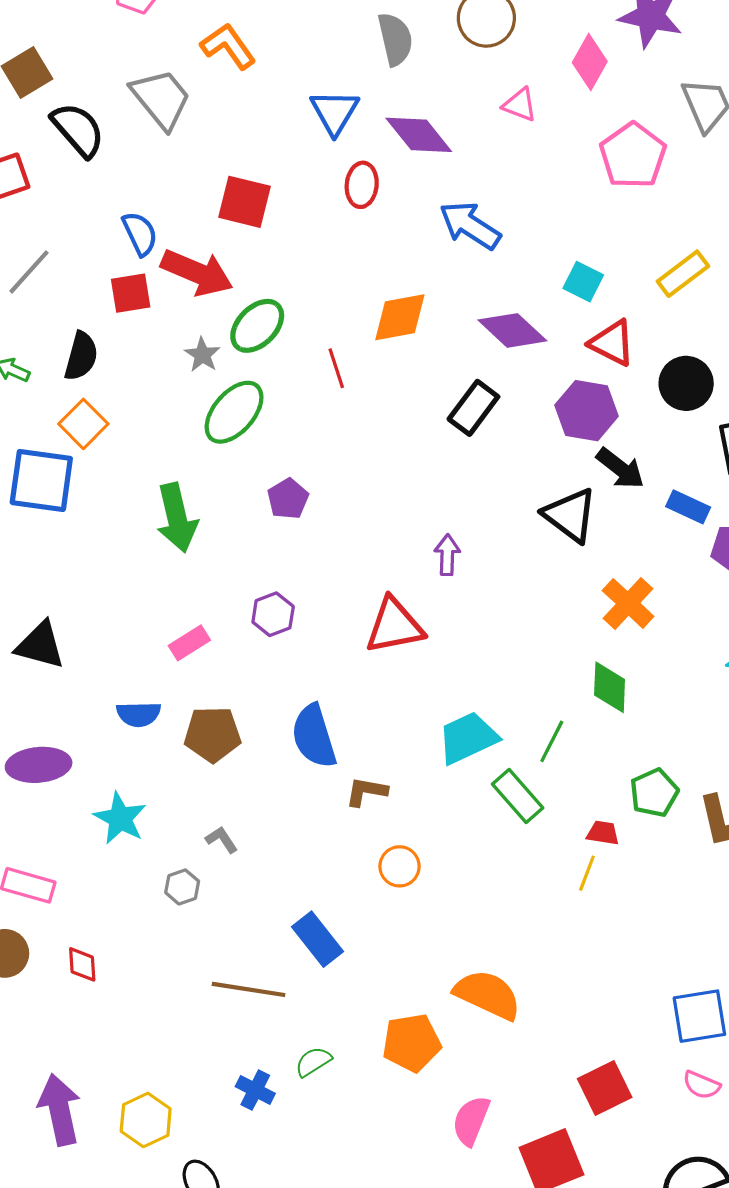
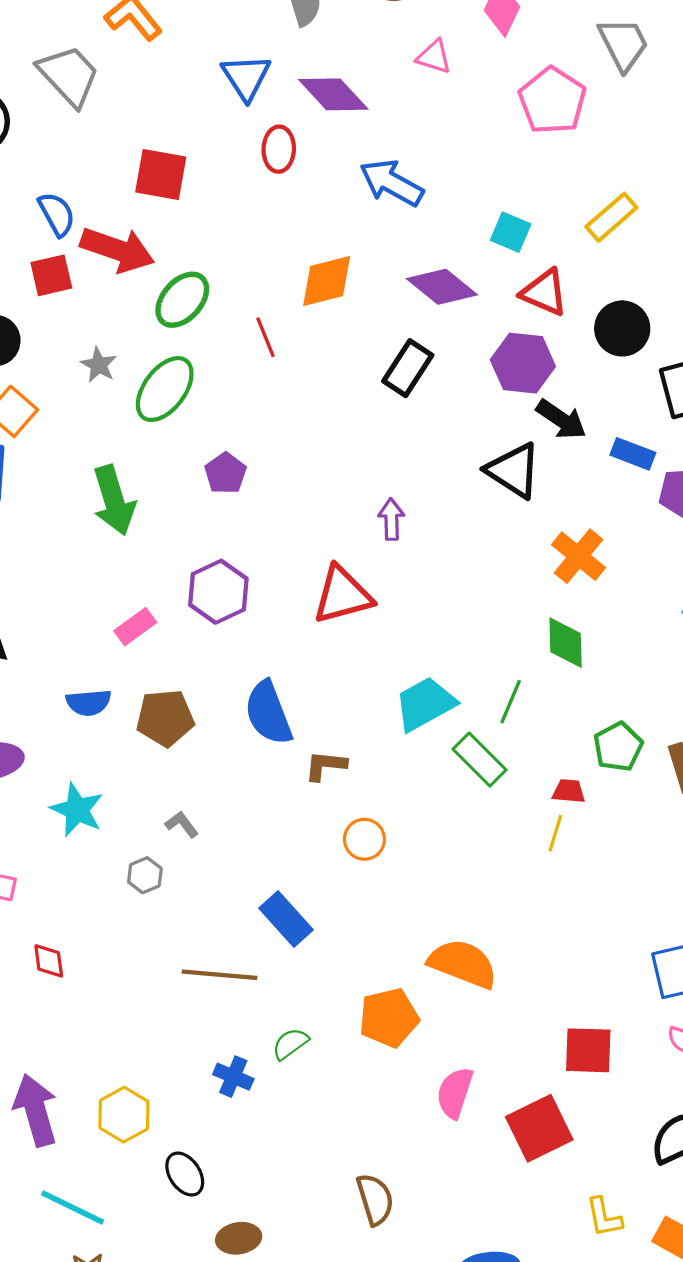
gray star: (202, 355) -> (99, 365), moved
purple hexagon: (273, 614) -> (218, 592), size x1.4
red square: (605, 1088) -> (588, 1050), turned 32

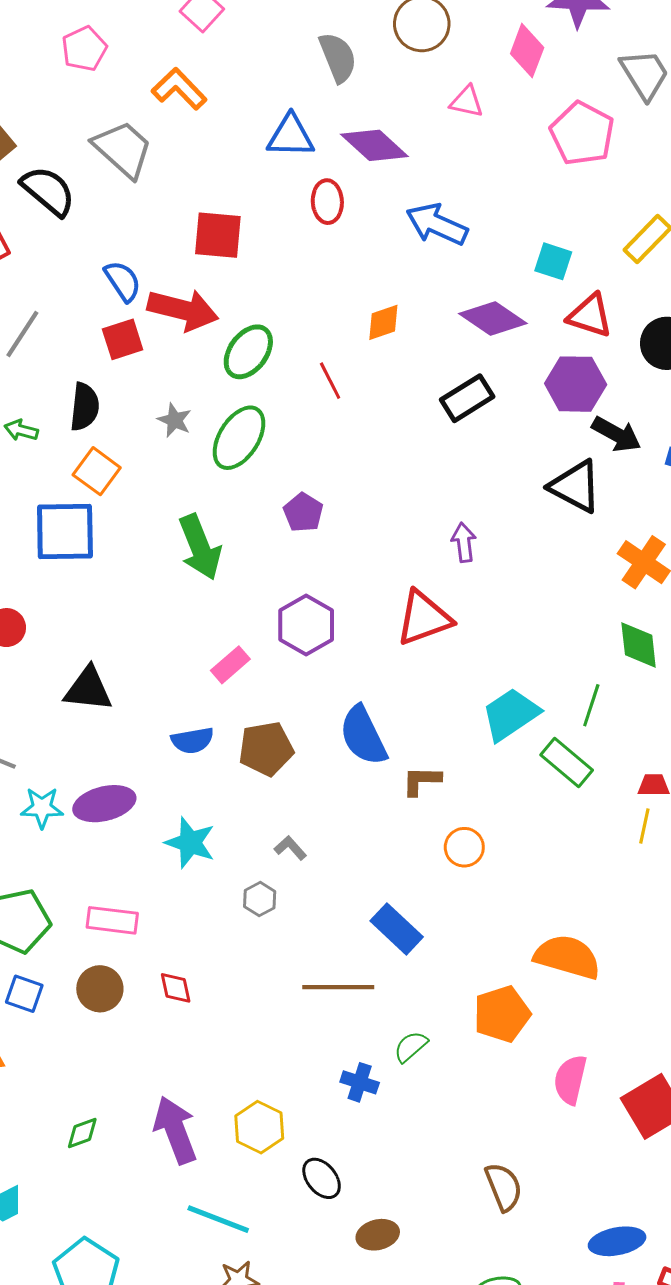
blue triangle: (246, 77) -> (291, 136), turned -51
orange diamond: (327, 281) -> (383, 322), size x0.7
black rectangle: (408, 368) -> (467, 398), turned 30

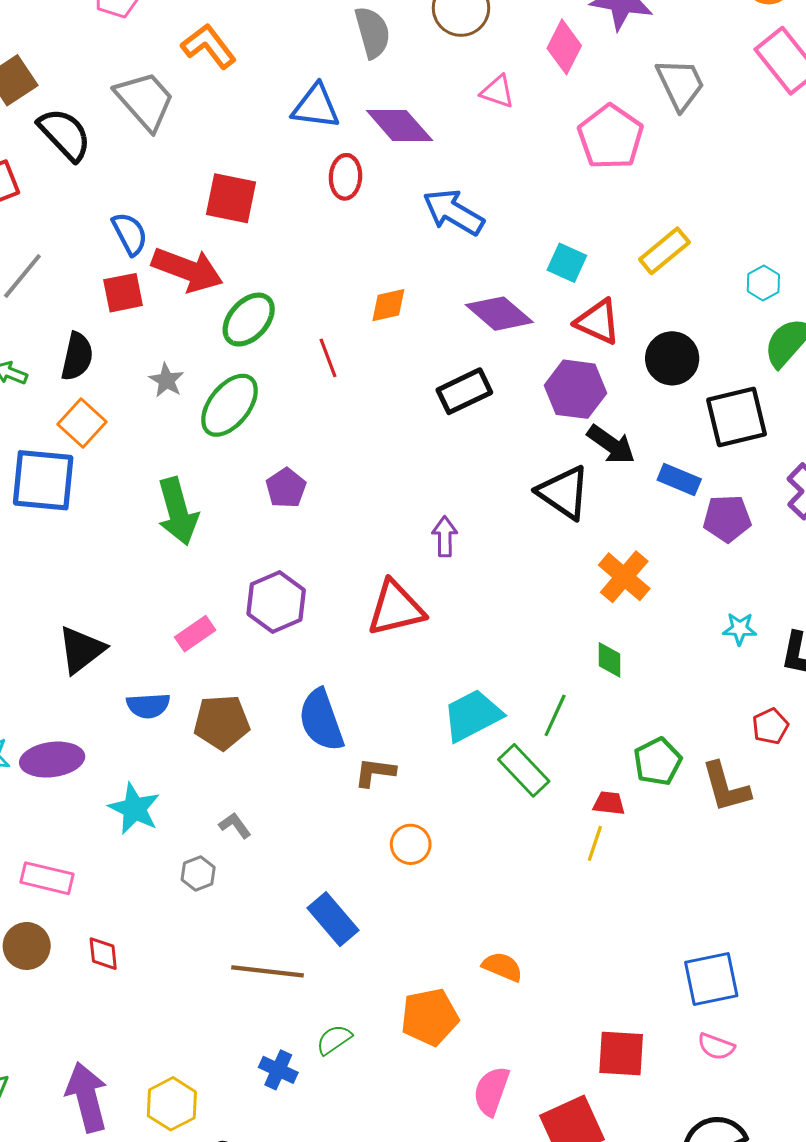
green diamond: (639, 645) -> (610, 660), size x0.7
black triangle: (88, 689) -> (81, 650), moved, turned -50
orange semicircle: (567, 957) -> (502, 967), size x0.6

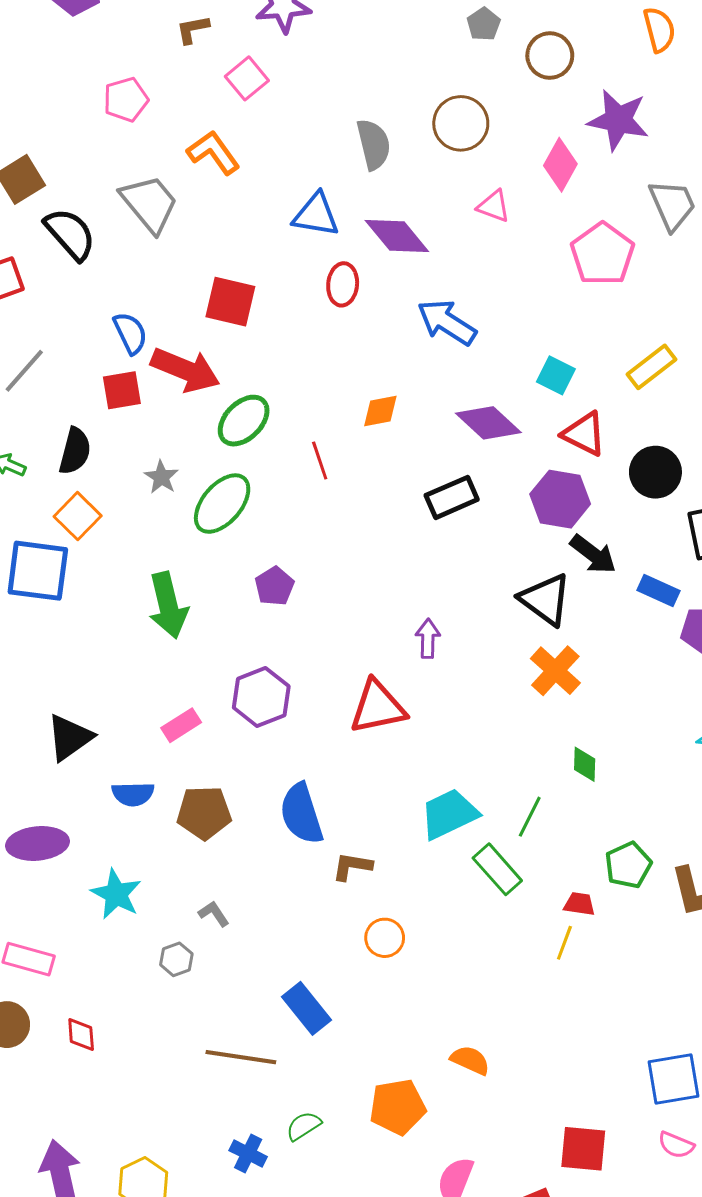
orange cross: (624, 577) -> (555, 671), moved

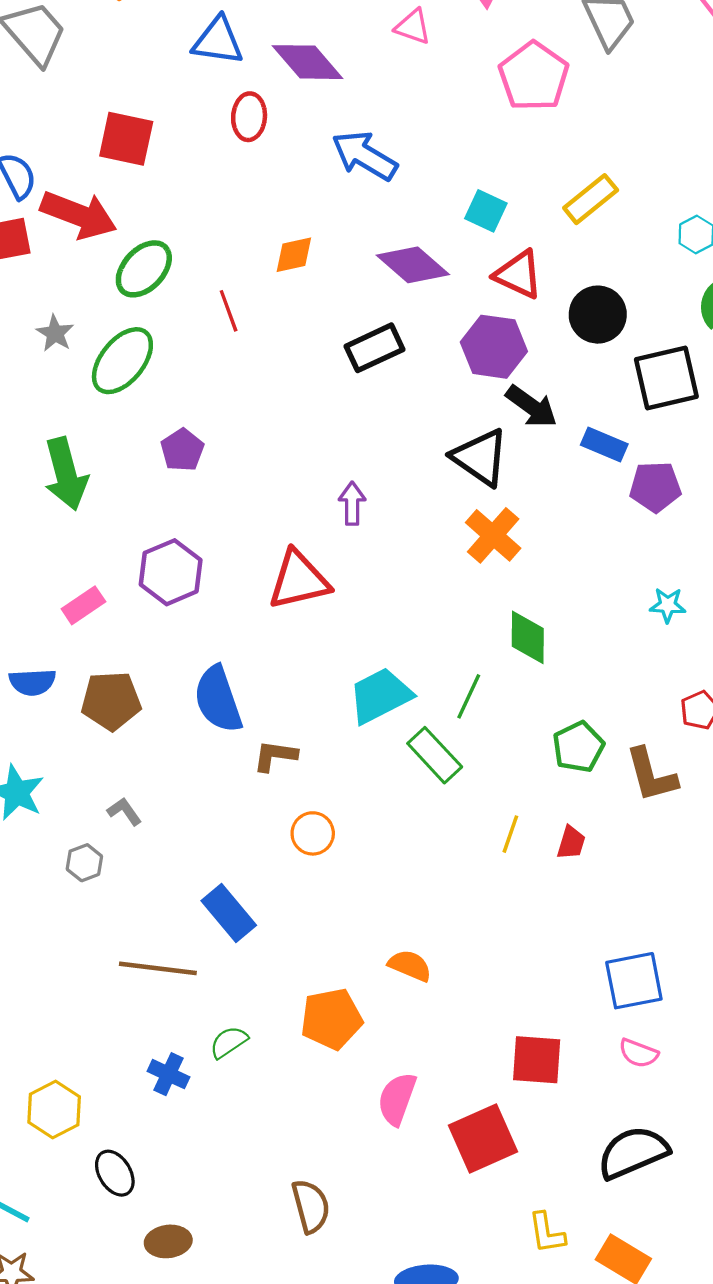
green diamond: (585, 764) -> (528, 637), size x1.4
red trapezoid: (579, 904) -> (571, 843), moved, turned 100

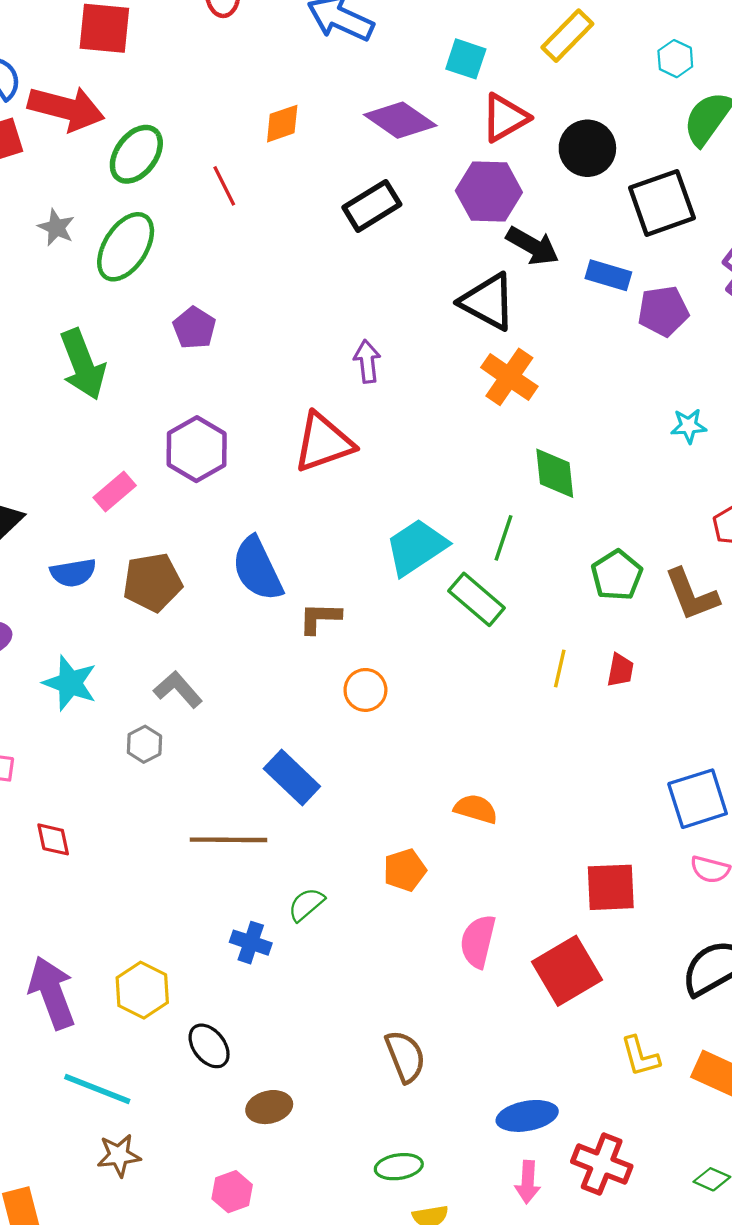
red triangle: (518, 274) -> (505, 118), turned -48
gray L-shape: (124, 811) -> (178, 689), size x1.4
orange pentagon: (332, 1019) -> (405, 870), size x0.7

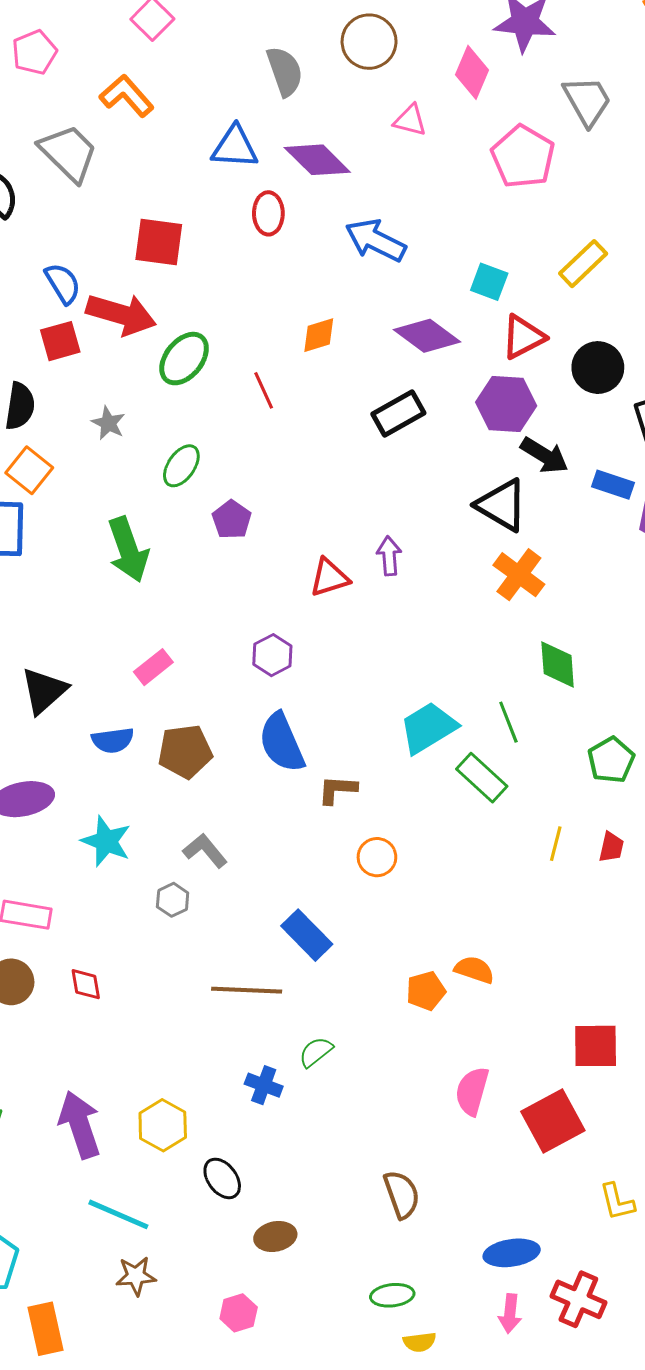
green ellipse: (126, 247) -> (181, 466), moved, size x0.7
red triangle: (323, 443) -> (329, 578), moved, size x0.7
purple hexagon: (197, 449) -> (272, 655), moved, size x0.7
green line: (504, 538) -> (508, 722), turned -42
orange pentagon: (405, 870) -> (426, 991), moved

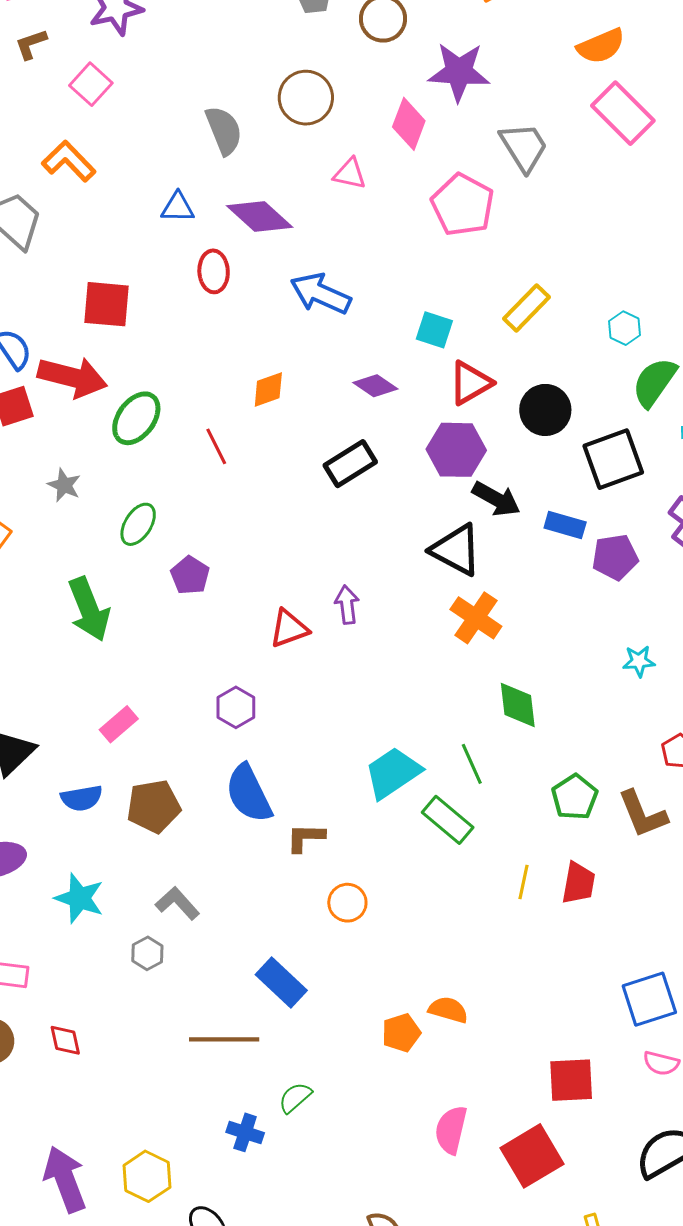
blue triangle: (235, 147) -> (178, 207), size x0.7
purple diamond: (427, 336) -> (375, 386), size x0.7
red trapezoid: (611, 847) -> (578, 883), size x1.4

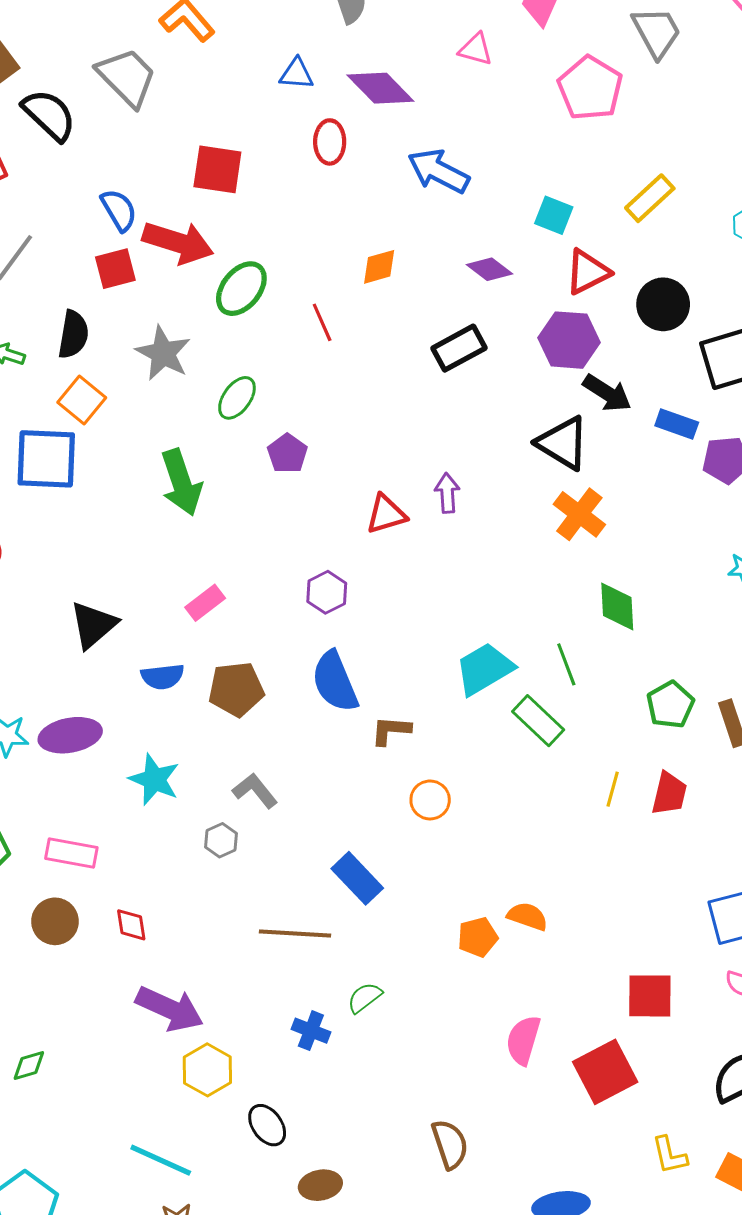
gray star: (64, 485) -> (163, 353), size x1.6
purple arrow: (65, 1179) -> (170, 1009), moved, turned 132

